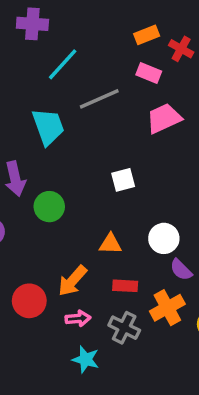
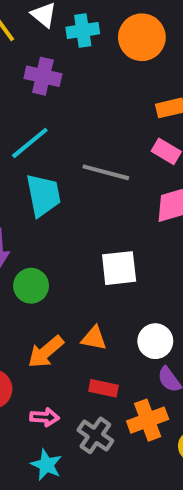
cyan line: (63, 64) -> (30, 143), moved
gray line: (99, 99) -> (106, 172), turned 30
white square: (123, 180) -> (119, 268), size x1.4
orange arrow: (72, 281) -> (46, 352), moved

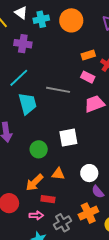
green circle: (31, 286) -> (39, 149), moved
red rectangle: (104, 388) -> (48, 199), moved
gray cross: (95, 435) -> (63, 223), turned 30

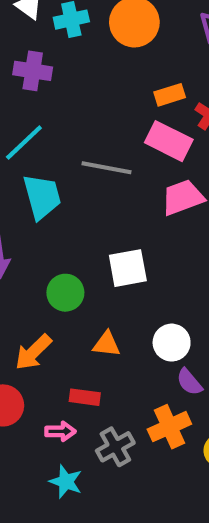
pink rectangle: (88, 77) -> (169, 141), size x1.5
orange arrow: (34, 182) -> (33, 352), moved

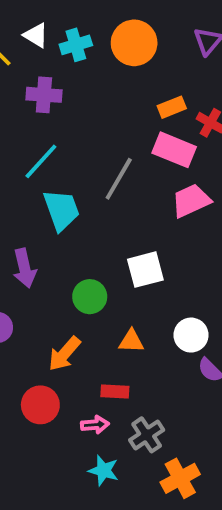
gray line: (106, 168) -> (119, 179), turned -66
orange cross: (169, 427) -> (180, 478), moved

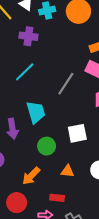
cyan trapezoid: (61, 210) -> (36, 112), moved

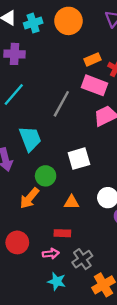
orange arrow: (31, 176) -> (29, 198), moved

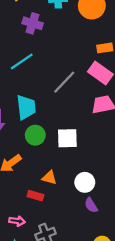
green circle: (46, 176) -> (35, 135), moved
red rectangle: (62, 233) -> (35, 196), moved

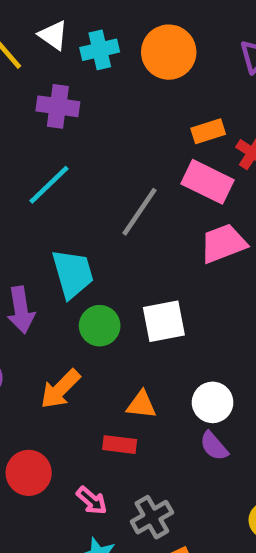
purple semicircle: (91, 205) -> (214, 446), moved
pink arrow: (17, 221) -> (92, 501), turned 42

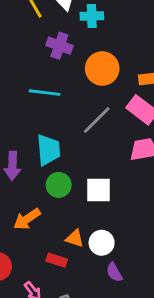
orange circle: (169, 52) -> (102, 69), moved
cyan line: (49, 185) -> (45, 93), turned 40
white circle: (213, 402) -> (102, 243), moved

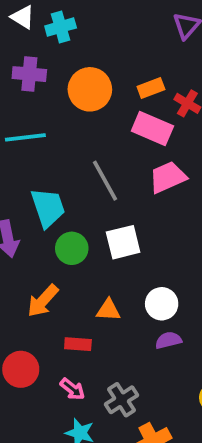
gray line: (97, 120) -> (105, 181), moved, turned -60
white circle: (102, 243) -> (162, 304), moved
red rectangle: (57, 260) -> (78, 344), moved
purple semicircle: (114, 272) -> (168, 340), turned 120

